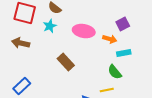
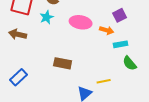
brown rectangle: (66, 62) -> (63, 63), moved, turned -36
green semicircle: (115, 72) -> (130, 63), moved

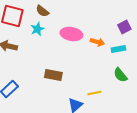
purple square: (120, 15) -> (124, 27), moved
cyan rectangle: (121, 44) -> (118, 49), moved

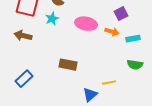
purple square: (124, 27) -> (121, 14), moved
green semicircle: (120, 75) -> (135, 65), turned -42

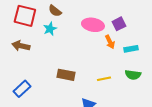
pink ellipse: (86, 24) -> (93, 25), moved
orange arrow: (112, 32) -> (110, 42), turned 48
yellow line: (109, 83) -> (104, 79), moved

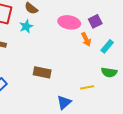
cyan rectangle: (131, 49) -> (107, 46), turned -40
yellow line: (104, 79) -> (87, 87), moved

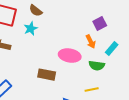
pink ellipse: (69, 22) -> (70, 56), moved
green semicircle: (109, 72) -> (97, 66), moved

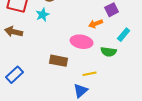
orange arrow: (91, 42) -> (96, 24), moved, turned 96
yellow line: (92, 90) -> (90, 74), moved

